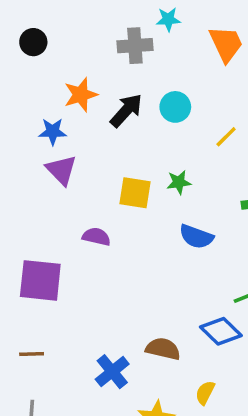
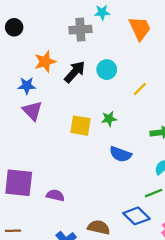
purple semicircle: (96, 237) -> (55, 195), moved

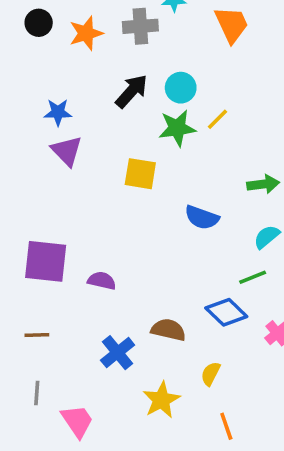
orange star: (45, 62) -> (86, 33), moved
yellow line: (140, 89) -> (218, 119), moved
green star: (109, 119) -> (177, 128), moved, size x1.5

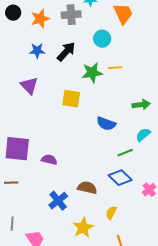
cyan circle: (181, 88) -> (102, 39), moved
blue star: (58, 112) -> (37, 51), moved
yellow line: (218, 119) -> (115, 68), turned 40
green line: (253, 277) -> (125, 153), moved
brown line: (37, 335) -> (11, 183), moved

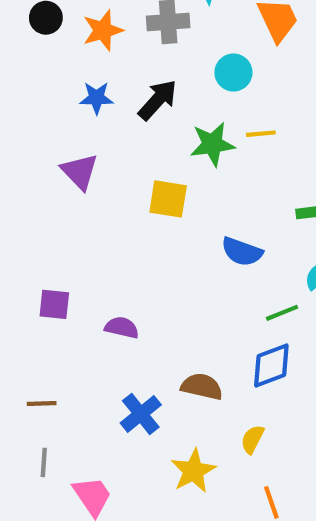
purple square: (17, 149) -> (54, 304), size x0.6
blue diamond: (120, 178) -> (271, 365), turned -65
brown line: (11, 183) -> (42, 403), moved

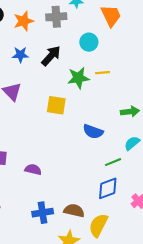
brown semicircle: (202, 387) -> (74, 211), moved
blue cross: (141, 414) -> (43, 213), turned 30
yellow semicircle: (252, 439) -> (98, 225), size x1.6

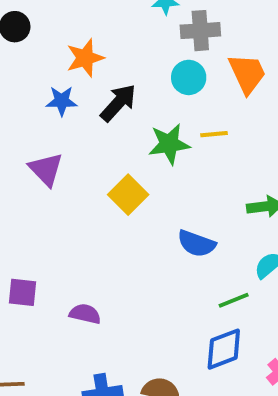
orange trapezoid: (111, 16) -> (247, 74), moved
gray cross: (56, 17) -> (200, 31), moved
orange star: (24, 21) -> (85, 58), moved
yellow square: (56, 105) -> (128, 195), turned 36

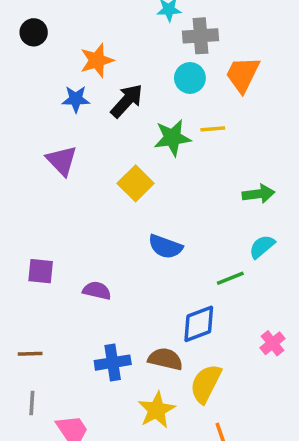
orange trapezoid: (247, 74) -> (243, 74), turned -129
blue semicircle: (196, 244) -> (165, 247), moved
blue diamond: (224, 349) -> (199, 324), moved

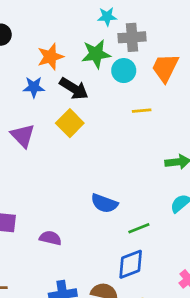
black arrow: (127, 101) -> (74, 89), turned 80
green star: (172, 138) -> (96, 54), moved
yellow square: (136, 183) -> (70, 123), moved
green line: (230, 278) -> (139, 228), moved

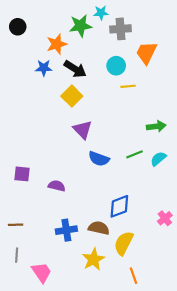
green star: (96, 54) -> (80, 26), moved
cyan circle: (124, 71) -> (116, 66), moved
purple triangle: (23, 136) -> (83, 130), moved
green line: (139, 228) -> (135, 154), moved

